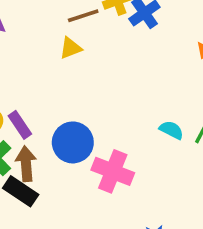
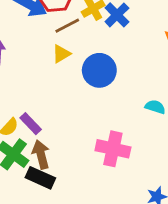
blue circle: (73, 142) -> (99, 70), moved

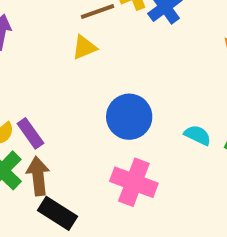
blue circle: (99, 70) -> (129, 117), moved
black rectangle: (40, 178) -> (58, 213), moved

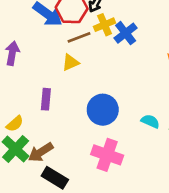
purple rectangle: (30, 133) -> (46, 99), moved, turned 42
brown arrow: (38, 176) -> (41, 152), turned -115

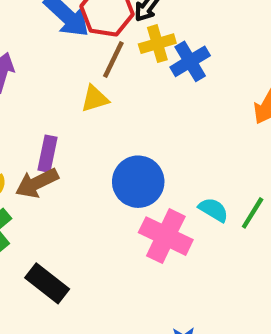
brown line: (79, 37) -> (113, 59), turned -50
brown arrow: (41, 152) -> (37, 183), moved
pink cross: (107, 155) -> (166, 236), moved

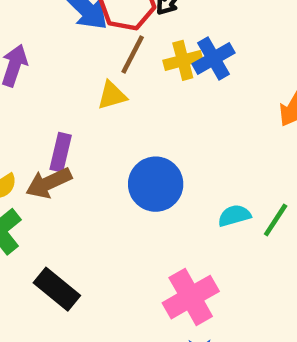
yellow cross: (157, 44) -> (183, 60), moved
cyan semicircle: (213, 210) -> (234, 216), turned -48
pink cross: (166, 236) -> (191, 297), moved, turned 33

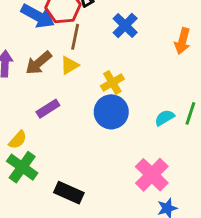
yellow cross: (183, 60) -> (112, 83), moved
purple rectangle: (61, 152) -> (48, 109), turned 60
brown arrow: (49, 183) -> (38, 63), moved

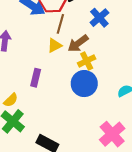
brown arrow: (38, 63) -> (78, 43), moved
purple rectangle: (48, 109) -> (36, 78), turned -48

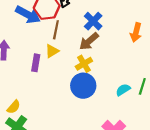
brown arrow: (78, 43) -> (89, 41), moved
purple rectangle: (36, 78) -> (36, 63), moved

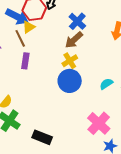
brown line: (56, 30) -> (20, 38), moved, turned -36
yellow triangle: (52, 51) -> (29, 27), moved

